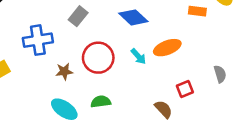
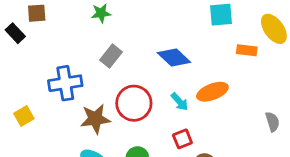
brown star: (64, 71) -> (95, 119), size x1.5
red square: (185, 89) -> (182, 139), moved

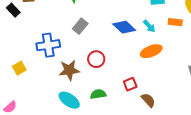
cyan arrow: (180, 102) -> (149, 26), moved
red circle: (134, 103) -> (96, 59), size x0.7

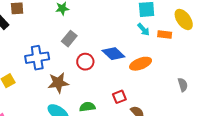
cyan arrow: (149, 26) -> (144, 30), moved
blue diamond: (124, 27) -> (113, 54), moved
red circle: (96, 59) -> (85, 62), moved

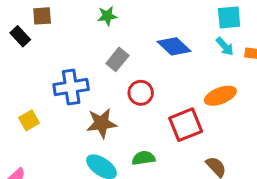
blue diamond: (113, 54) -> (174, 46), moved
red square: (119, 97) -> (186, 125), moved, size x1.6

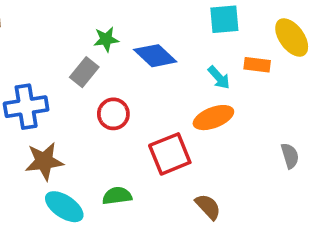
green star: (107, 16) -> (106, 39), moved
cyan arrow: (225, 46) -> (219, 78), moved
brown star: (102, 123) -> (44, 161), moved

